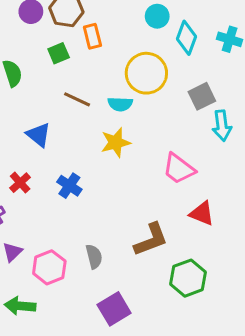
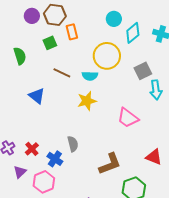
cyan diamond: (186, 38) -> (133, 33), turned 30
red cross: (20, 183) -> (32, 149), moved
blue cross: (69, 186) -> (55, 159), moved
red triangle: (202, 213) -> (154, 157), moved
gray semicircle: (94, 257) -> (73, 144), moved

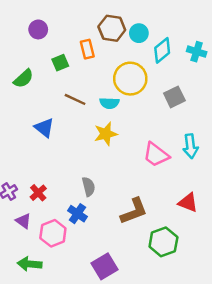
brown hexagon: (55, 15) -> (112, 28), moved
green semicircle: (20, 56) -> (23, 79), turned 66
cyan arrow: (156, 90) -> (190, 146), moved
blue cross: (55, 159) -> (77, 214), moved
purple triangle: (20, 172) -> (23, 221), turned -40

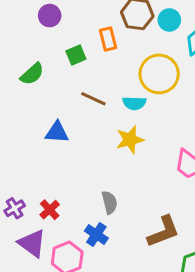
blue triangle: (44, 128) -> (57, 132), turned -35
purple triangle: (23, 221) -> (32, 243), size x1.5

